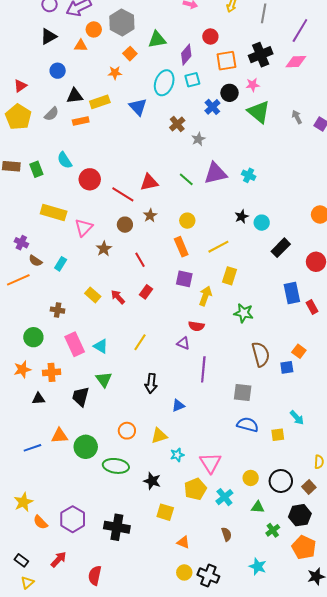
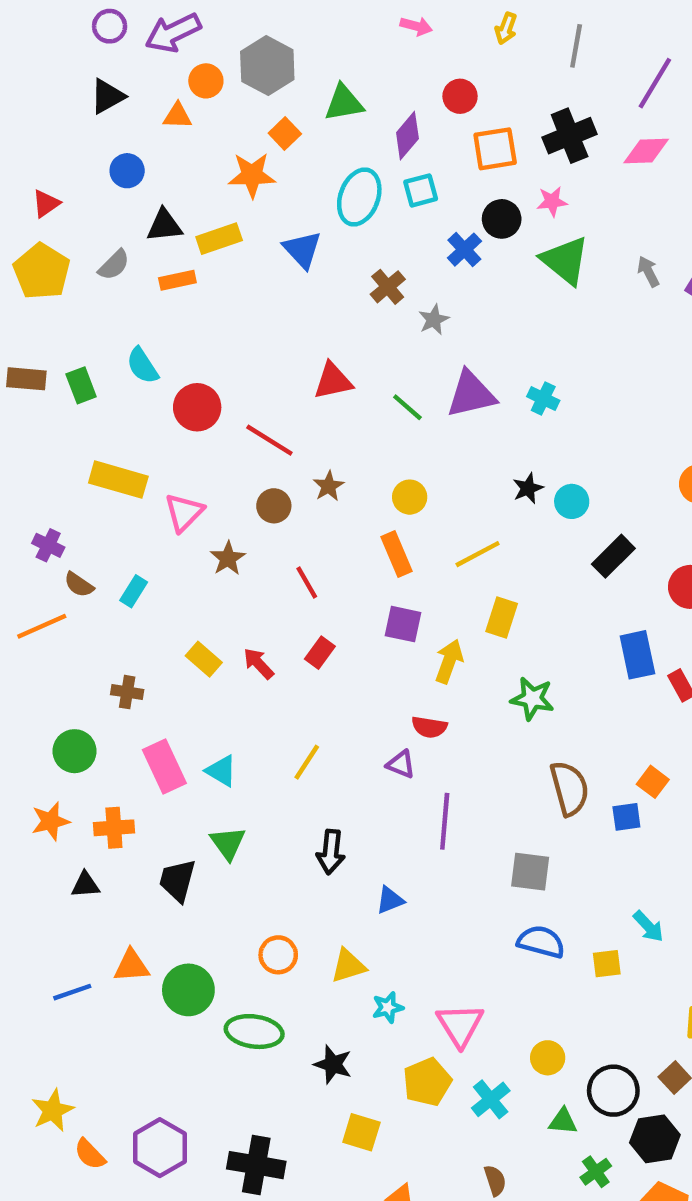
orange star: (115, 73) -> (252, 175), size x1.5
red triangle: (149, 182) -> (333, 381), moved
black circle: (281, 481) -> (613, 1091), moved

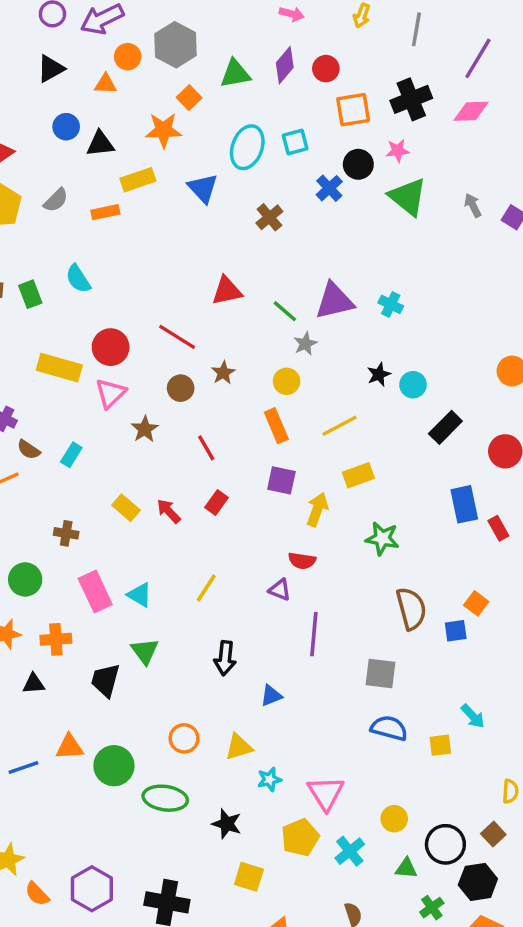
purple diamond: (407, 136) -> (285, 65), moved
black triangle: (164, 225) -> (100, 144), moved
gray star: (434, 320) -> (305, 344), moved
red circle: (197, 407) -> (111, 347), moved
yellow rectangle: (502, 618) -> (358, 475), turned 52

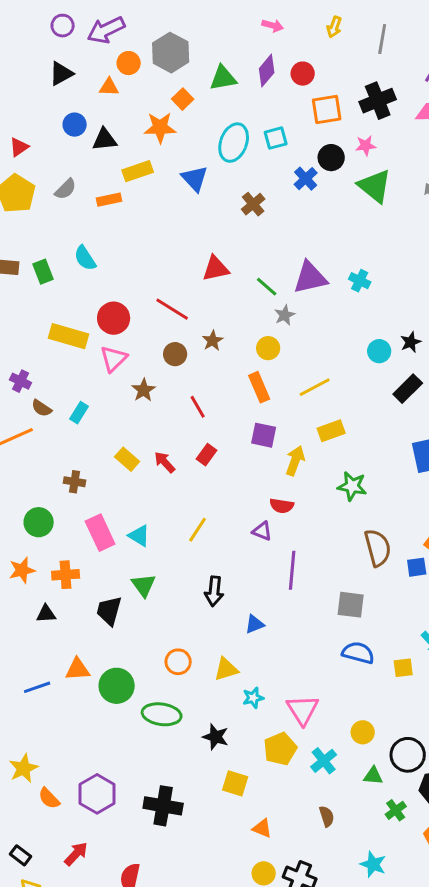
black star: (379, 374) -> (411, 342), moved

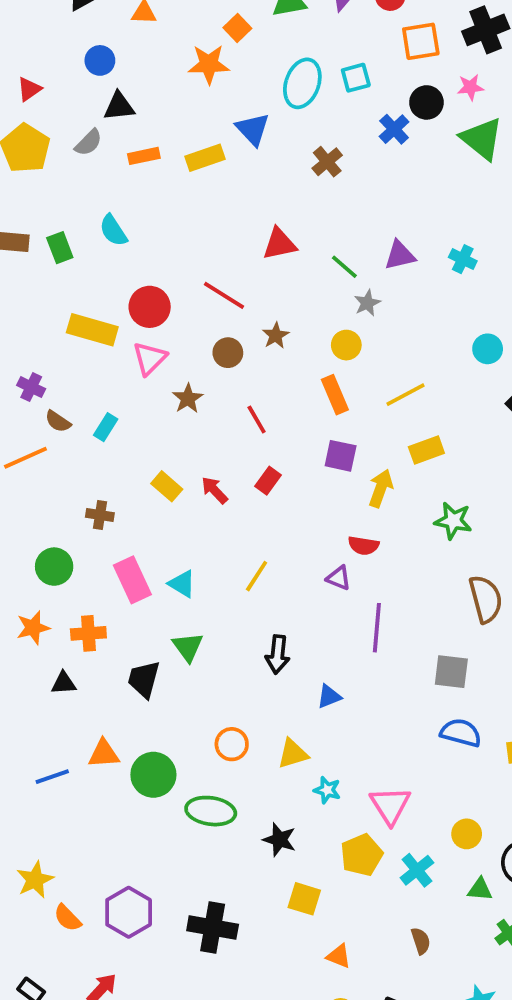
black triangle: (105, 140) -> (119, 106), moved
yellow rectangle: (138, 171) -> (205, 158), moved
purple triangle: (310, 278) -> (400, 255), size x0.7
cyan star: (253, 698) -> (327, 790), turned 30

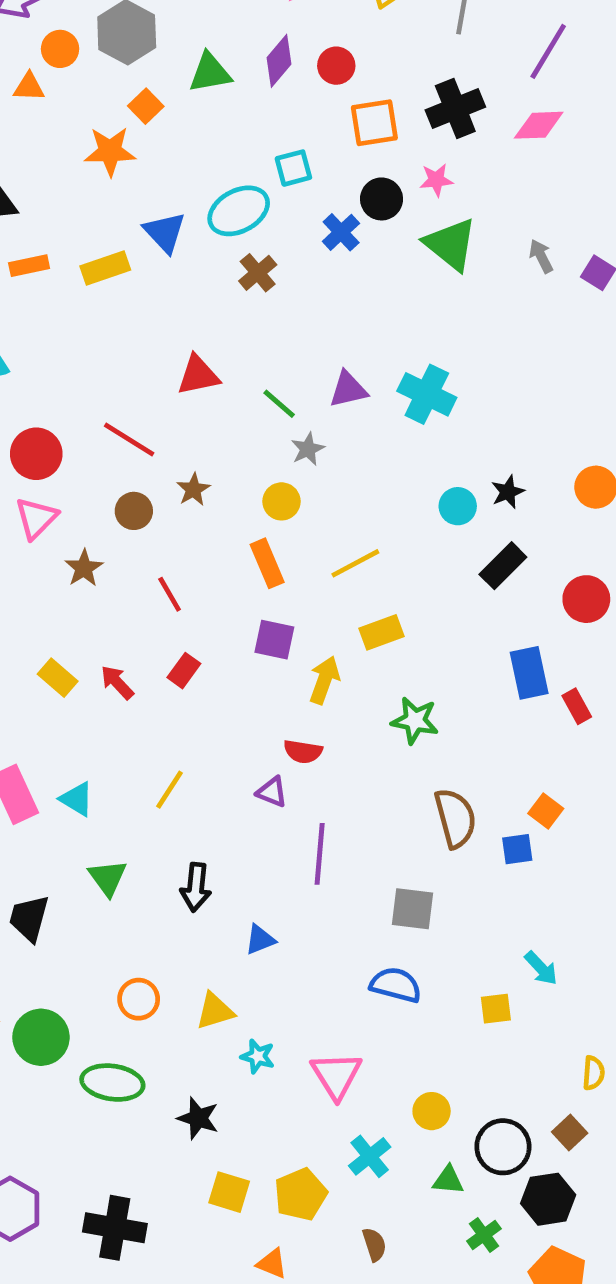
cyan ellipse: (302, 83) -> (239, 211), moved, turned 42
cyan cross: (463, 259) -> (427, 394), size x1.6
green triangle: (188, 647) -> (108, 878), moved
blue semicircle: (461, 733) -> (396, 985), moved
yellow pentagon: (362, 855) -> (301, 1194), moved

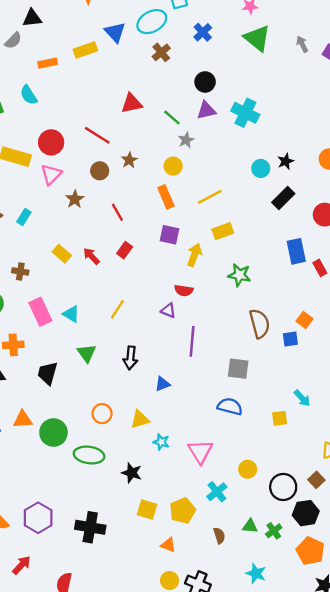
black circle: (382, 199) -> (205, 82), moved
orange rectangle: (29, 266) -> (48, 63), moved
green triangle: (448, 1180) -> (250, 526), moved

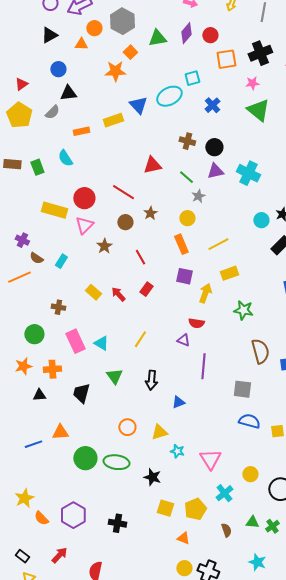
brown cross: (161, 52) -> (187, 141), moved, turned -35
blue semicircle: (230, 406) -> (249, 421), moved
green circle: (53, 433) -> (85, 458), moved
black cross: (90, 527) -> (117, 523), size x0.7

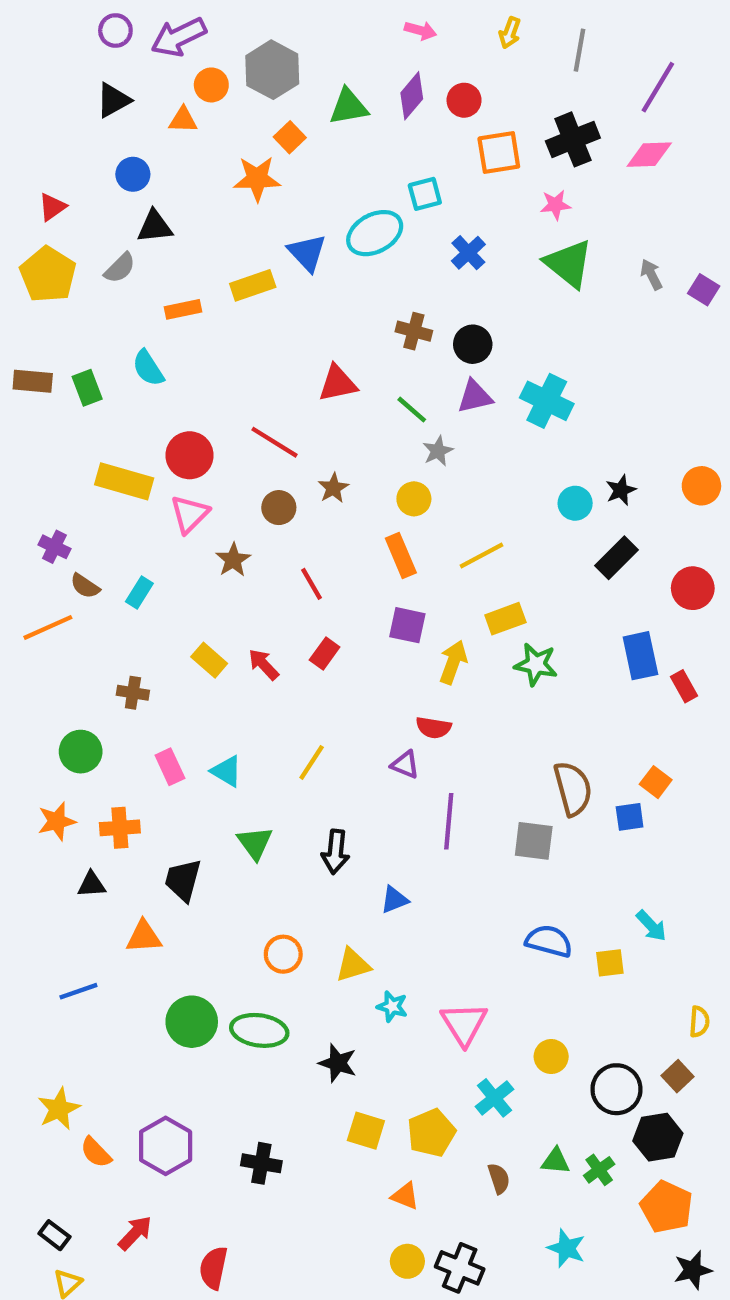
green star: (243, 310) -> (536, 664), moved
pink rectangle: (75, 341) -> (170, 767), size x0.7
gray square: (242, 389) -> (534, 841), moved
orange triangle: (60, 432) -> (144, 937), moved

